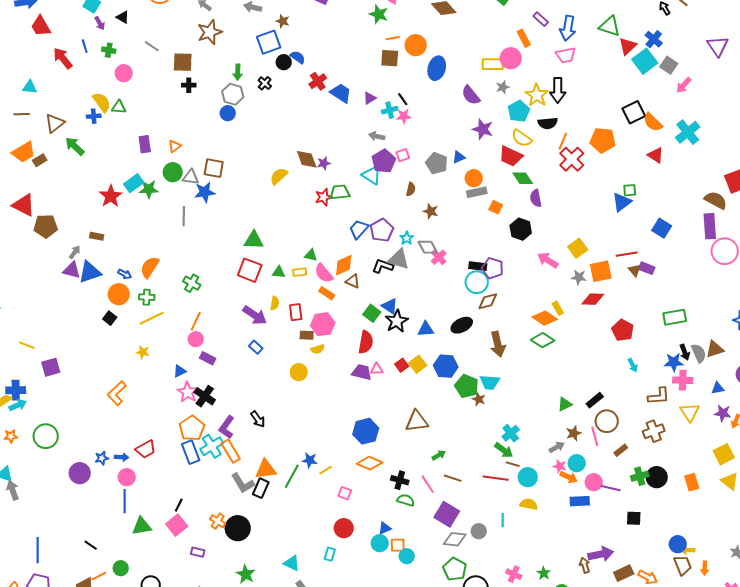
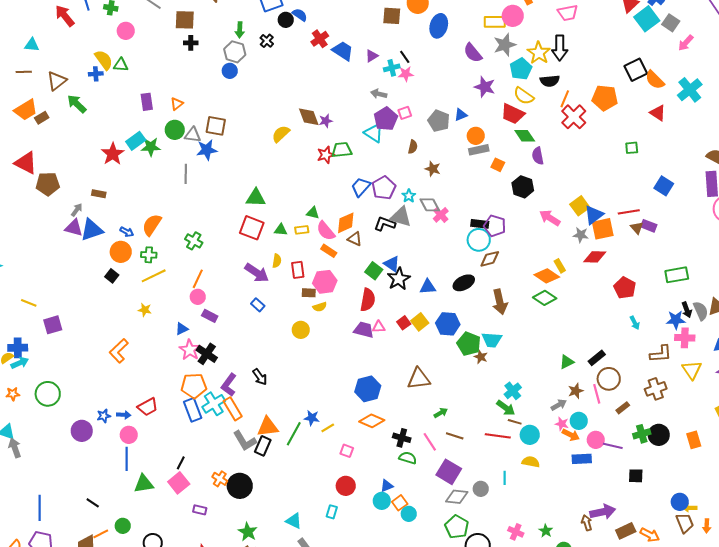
gray star: (503, 87) -> (505, 45), size x1.6
blue triangle: (622, 202) -> (594, 215), moved
orange pentagon: (192, 428) -> (194, 386), turned 30
orange square: (398, 545) -> (400, 503), turned -35

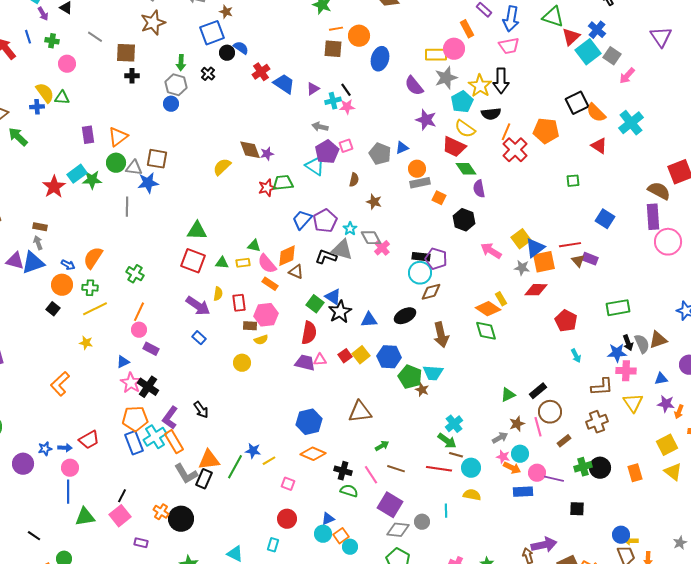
orange triangle: (177, 104) -> (118, 137), size x1.5
gray arrow: (77, 210) -> (38, 243), moved, turned -56
green diamond: (545, 298) -> (486, 331), turned 40

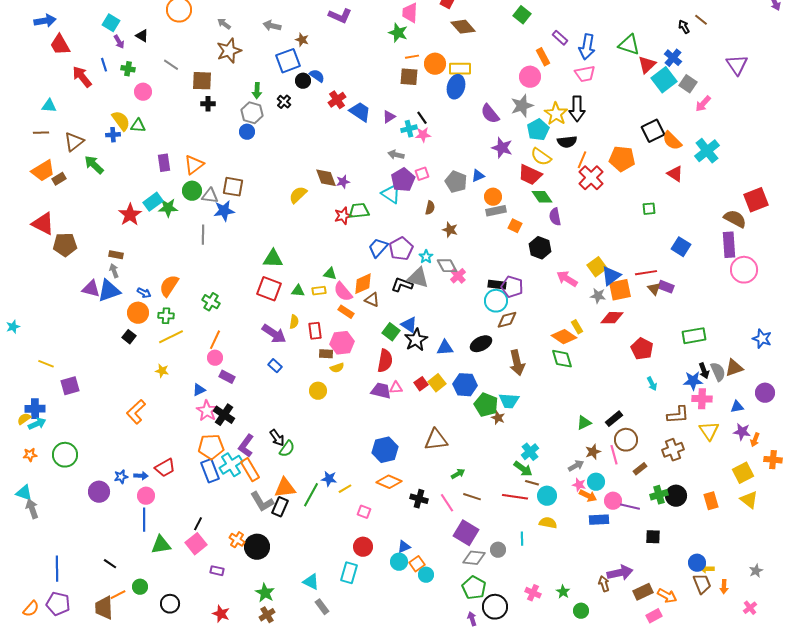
yellow rectangle: (436, 55) -> (460, 69), moved
green semicircle: (349, 491) -> (287, 449), moved, turned 108
cyan rectangle: (273, 545) -> (349, 573), size x1.5

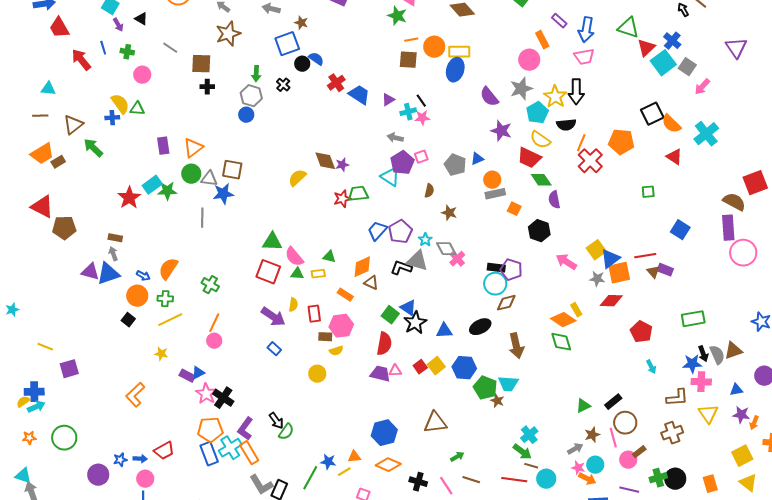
pink semicircle: (343, 292) -> (294, 257), moved
purple rectangle: (227, 377) -> (187, 376), moved
orange triangle: (285, 488) -> (354, 457), moved, size x0.6
pink circle: (613, 501) -> (628, 460), moved

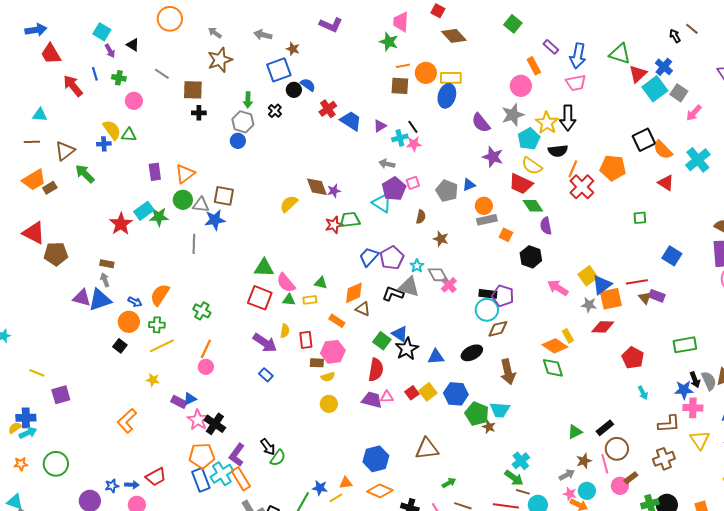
yellow circle: (317, 374) -> (329, 404), moved

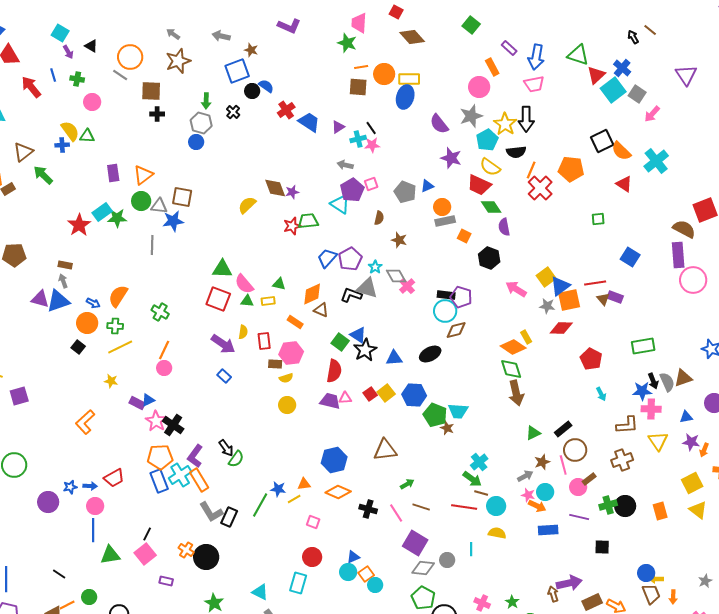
orange circle: (170, 19) -> (130, 57), moved
brown arrow: (508, 372) -> (516, 393), moved

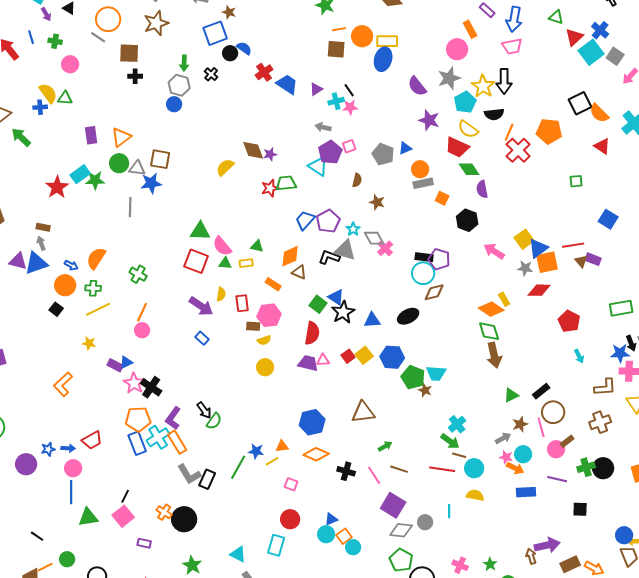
green triangle: (578, 55) -> (556, 17), size x0.7

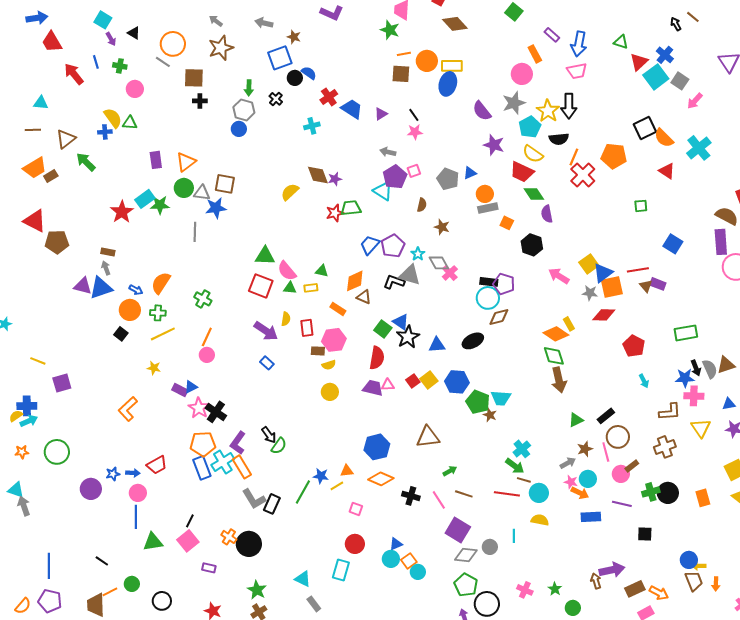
cyan cross: (336, 101) -> (312, 126), moved

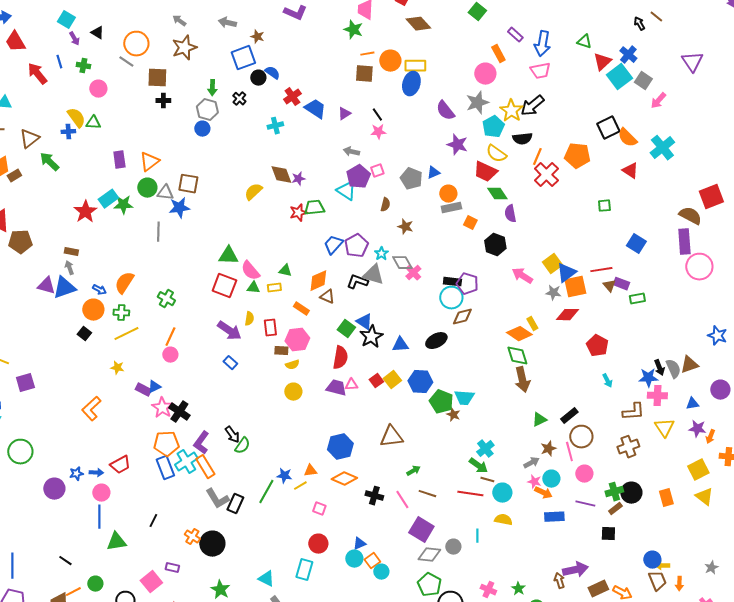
black arrow: (569, 106) -> (532, 106), turned 50
green rectangle: (686, 333) -> (637, 299), moved, size x0.7
brown rectangle: (632, 466) -> (615, 509), moved
pink square: (188, 541) -> (151, 582), moved

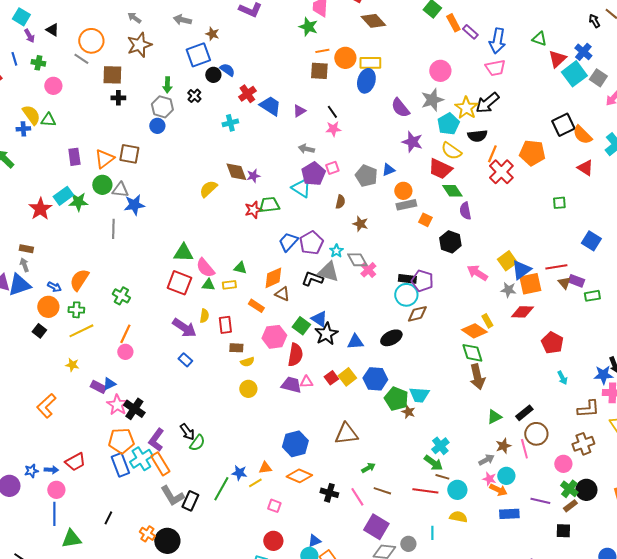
orange rectangle: (498, 54) -> (453, 23), moved
brown square: (188, 184) -> (129, 154), moved
pink hexagon: (297, 340) -> (274, 337), moved
pink circle: (584, 474) -> (563, 464), moved
green cross: (614, 492) -> (569, 489), turned -36

